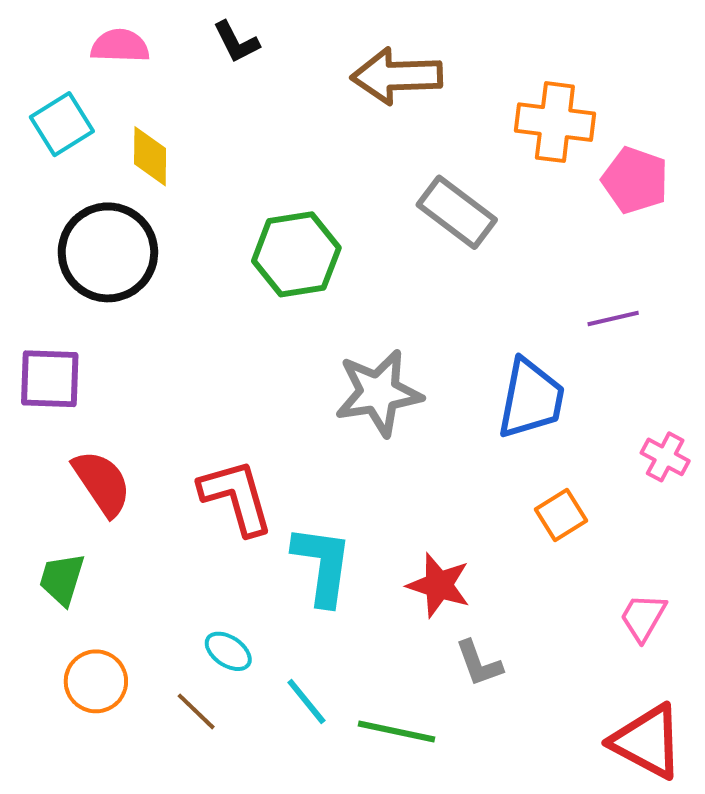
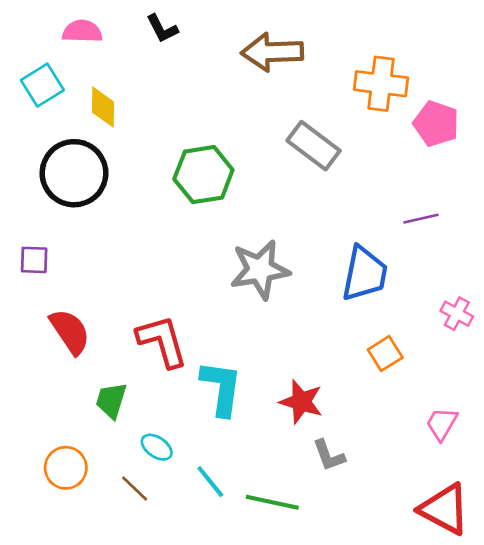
purple square: (50, 379) -> (34, 260), size x0.7
green trapezoid: (62, 579) -> (111, 400), moved

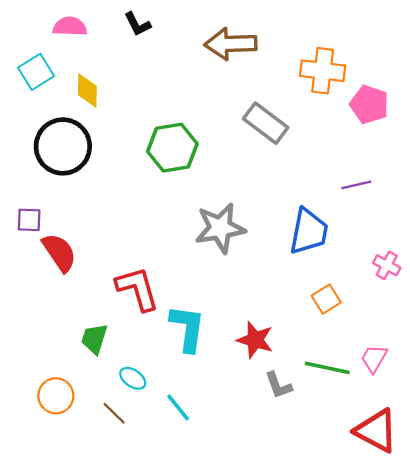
red semicircle: (70, 332) -> (59, 252), moved
green line: (272, 502) -> (327, 368), moved

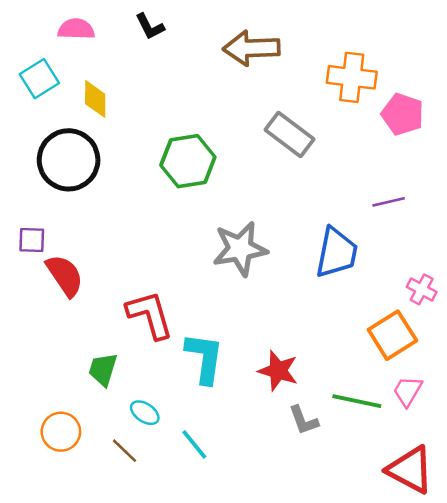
orange square: (326, 299) -> (392, 335), moved, size x1.5

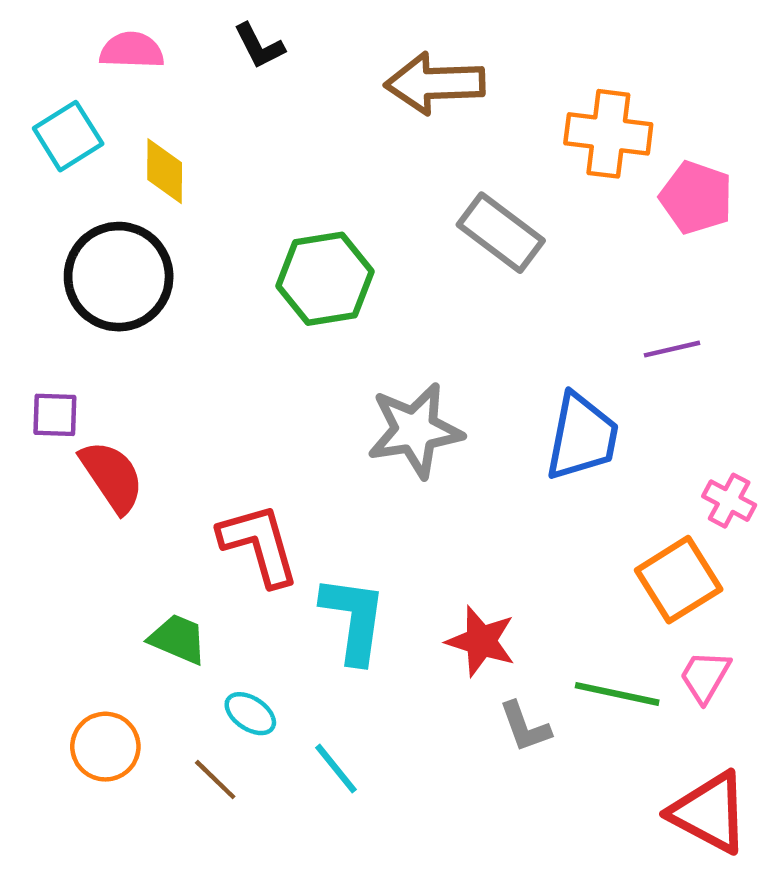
green trapezoid: (103, 369) -> (178, 639), turned 96

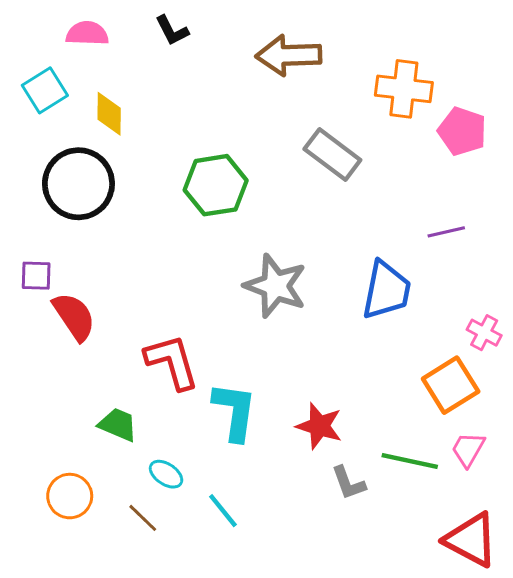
gray star: (415, 430) -> (275, 286), turned 30

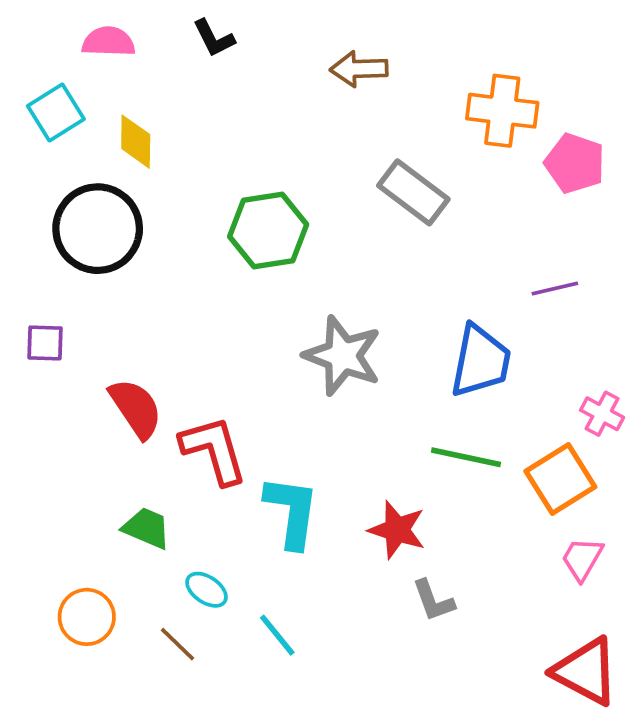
brown arrow: (289, 55) -> (359, 69), size x0.7
red semicircle: (74, 317) -> (136, 408), moved
green line: (410, 461) -> (466, 457), moved

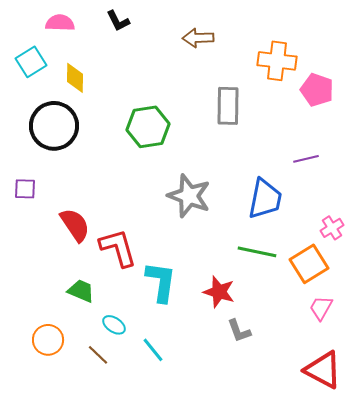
gray rectangle: (413, 192) -> (228, 106), turned 54
pink cross: (602, 414) -> (332, 228), turned 30

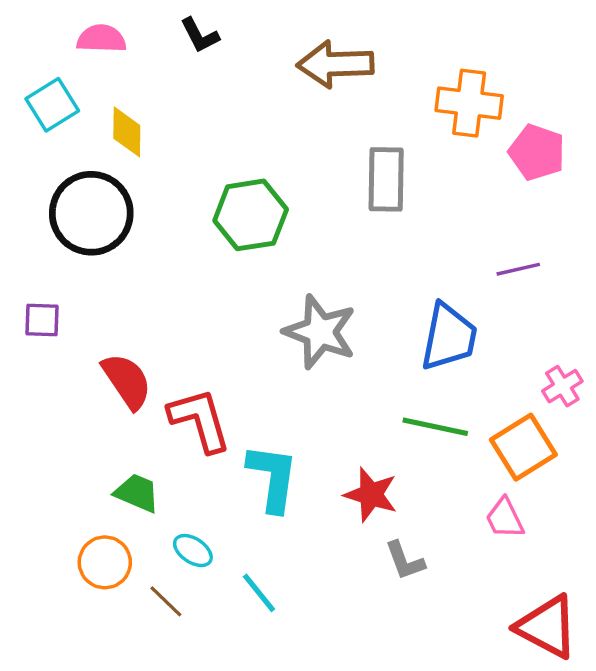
brown arrow: (198, 38) -> (335, 64), size x1.4
pink trapezoid: (321, 308) -> (505, 518), moved, turned -56
orange circle: (48, 340) -> (105, 562), moved

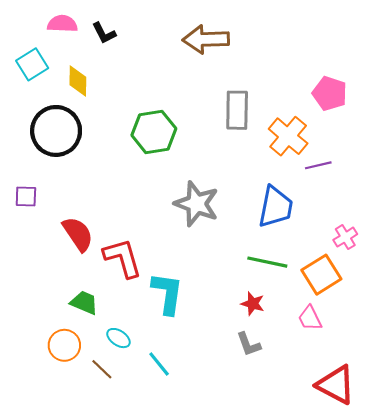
black L-shape: (200, 35) -> (104, 33), moved
orange cross: (469, 103) -> (288, 136), moved, turned 33
red star: (371, 495) -> (253, 304), moved, size x0.7

